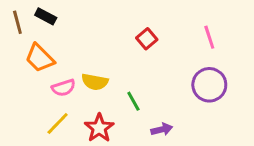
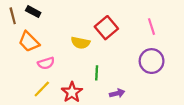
red square: (147, 39) -> (106, 28), size x1.5
yellow semicircle: (95, 82) -> (81, 43), moved
green line: (133, 101) -> (97, 73), turned 32

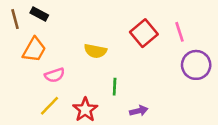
red square: (106, 28) -> (144, 33), moved
orange trapezoid: (29, 42) -> (34, 50), turned -105
purple circle: (152, 61) -> (196, 65), moved

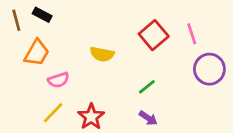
green line: (115, 87) -> (147, 87), moved, turned 48
purple arrow: (139, 111) -> (148, 118), turned 48

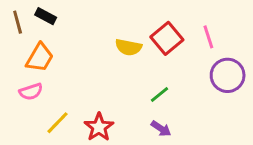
yellow semicircle: (102, 54) -> (128, 47), moved
pink semicircle: (58, 80) -> (31, 92), moved

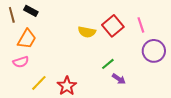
purple arrow: (161, 129) -> (119, 79), moved

